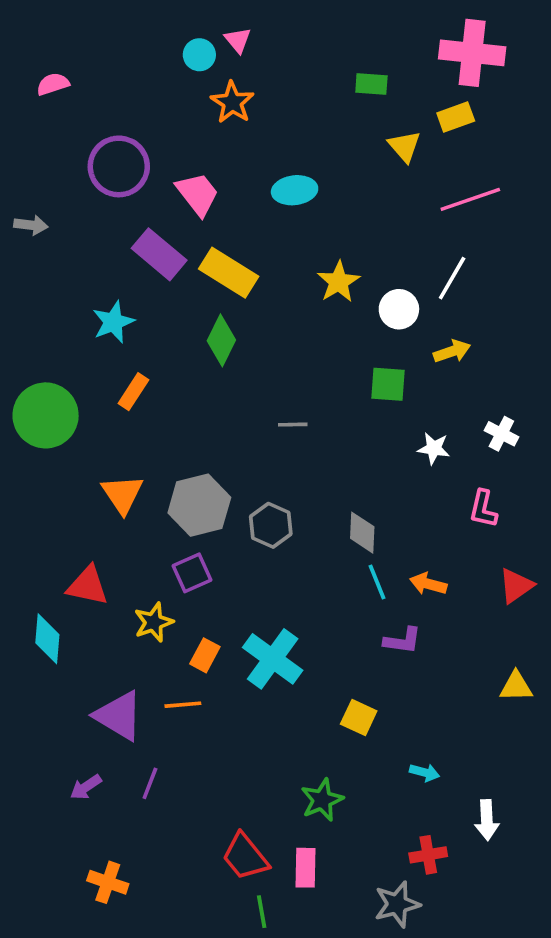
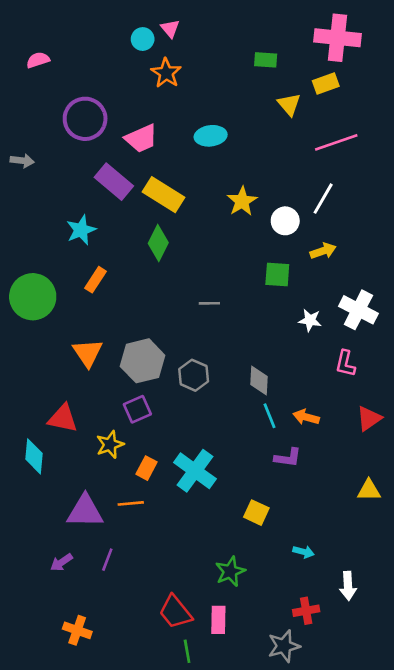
pink trapezoid: (198, 194) -> (141, 138), turned 104
white cross: (501, 434) -> (358, 310), size x1.6
purple triangle: (119, 716) -> (85, 511), turned -30

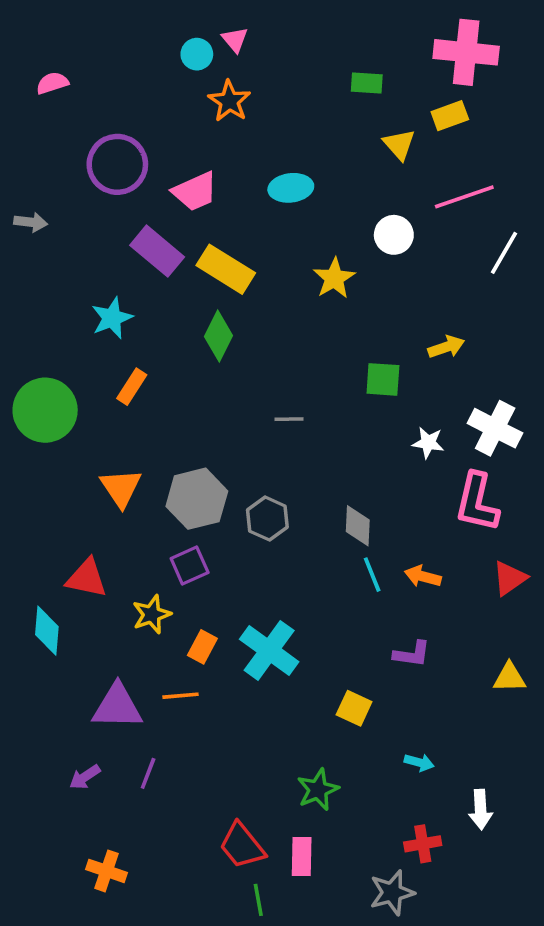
white line: (323, 199) -> (504, 253), moved
white circle: (285, 221) -> (394, 235), moved
pink L-shape: (345, 363) -> (477, 502), size x1.6
purple L-shape: (288, 458) -> (412, 654), moved

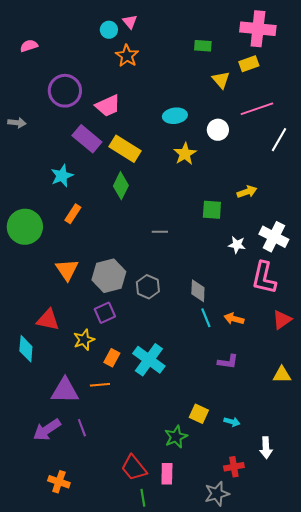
cyan ellipse: (291, 188) -> (175, 116), moved
yellow square: (354, 708) -> (199, 414), moved
purple line: (148, 773) -> (82, 428), turned -42
purple arrow: (85, 777) -> (47, 430), size x1.6

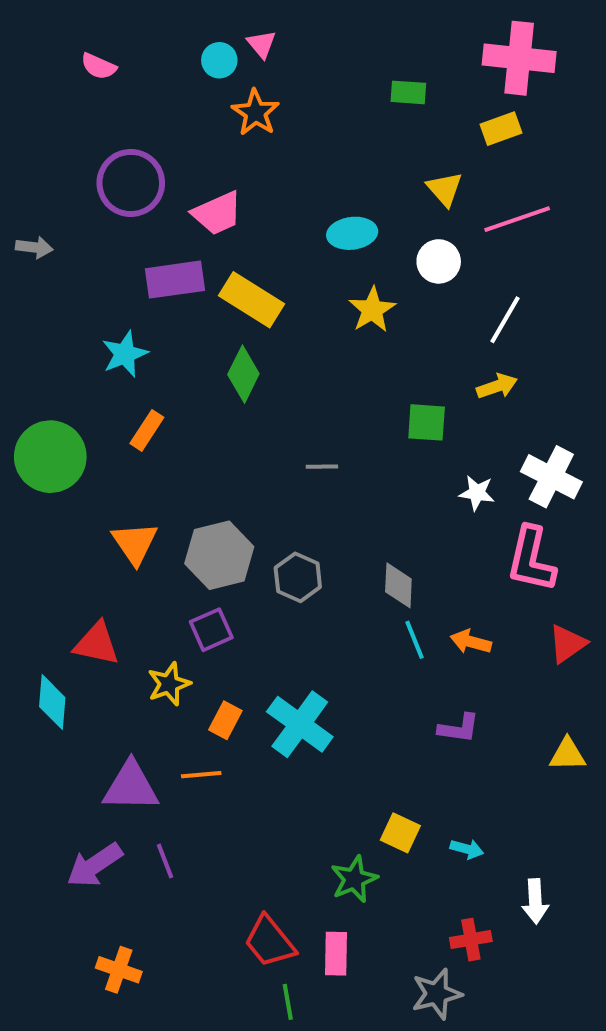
pink semicircle: (29, 46) -> (99, 66), moved, turned -138
yellow triangle: (221, 80) -> (445, 189), moved
purple rectangle: (87, 139) -> (175, 280), turned -48
white line: (279, 140) -> (505, 320), moved

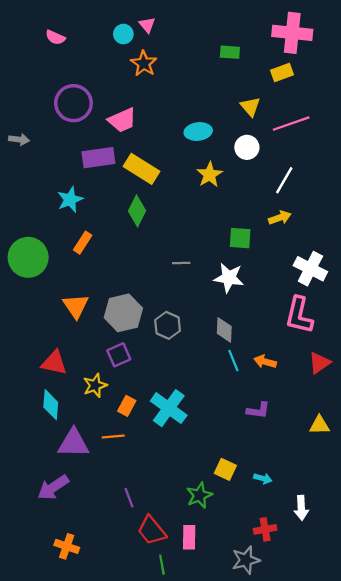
white star: (477, 493) -> (229, 278), moved, size x1.5
cyan diamond: (52, 702) -> (51, 405), moved
purple line: (165, 861) -> (129, 498), moved

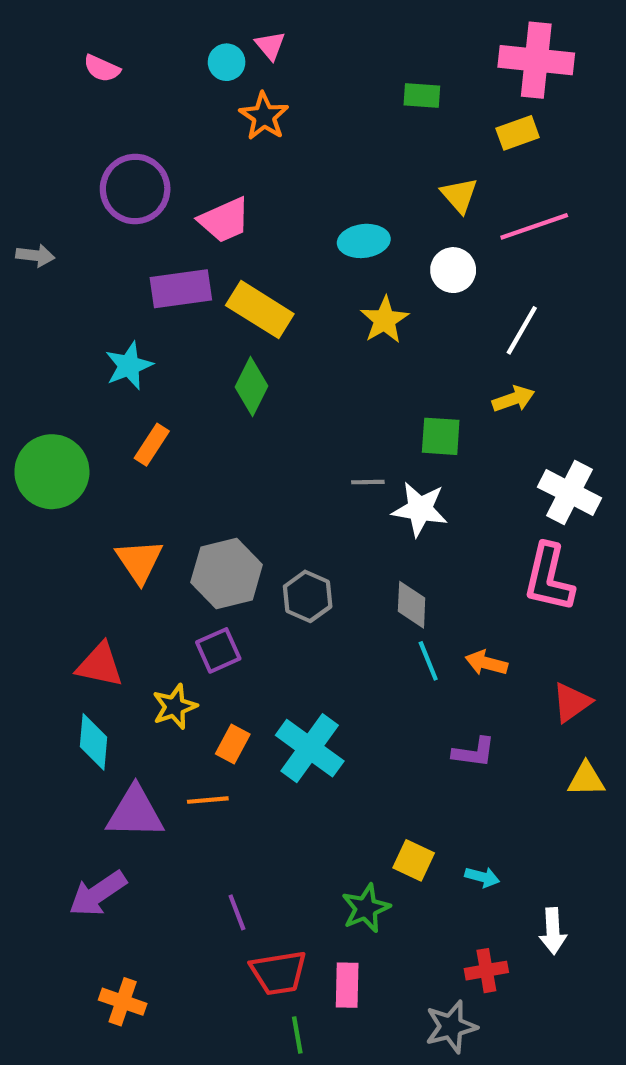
gray line: (181, 263) -> (368, 482), moved
red triangle: (319, 363) -> (572, 702), moved
red trapezoid: (152, 531) -> (279, 973), turned -60

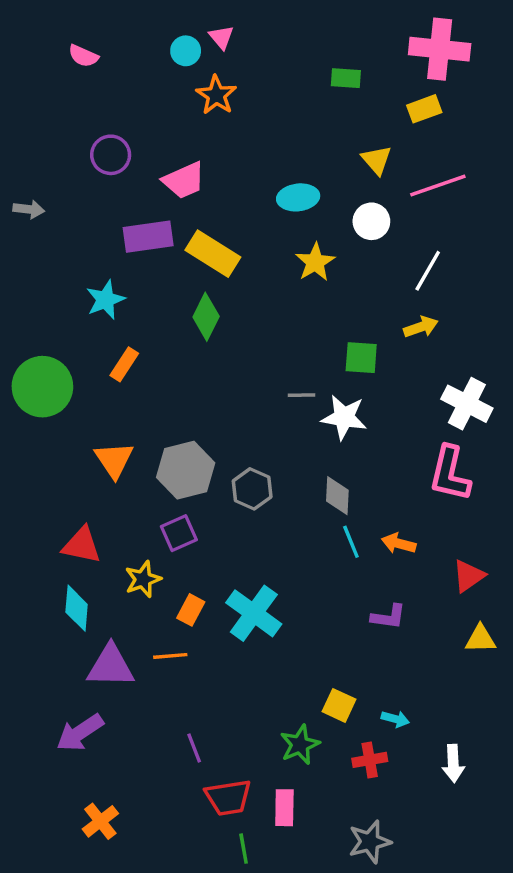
purple circle: (135, 189) -> (111, 155), size x0.7
red cross: (486, 971) -> (370, 760), moved
orange cross: (123, 1002) -> (100, 821), turned 33

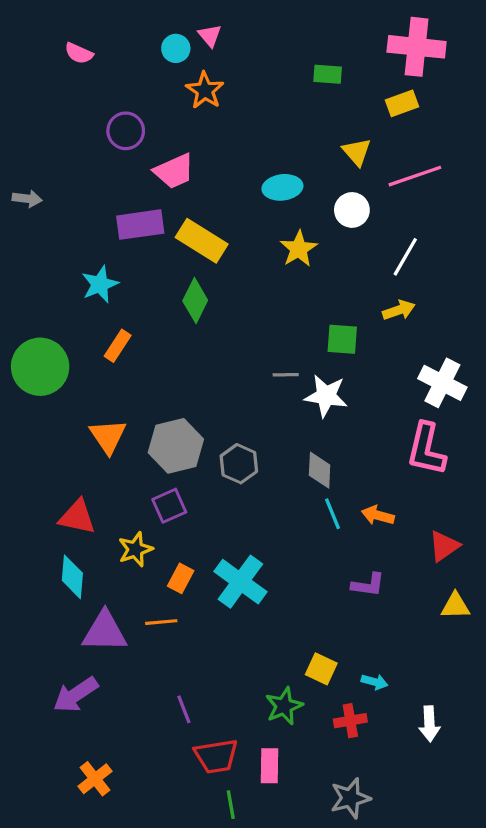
purple circle: (111, 155) -> (126, 131), moved

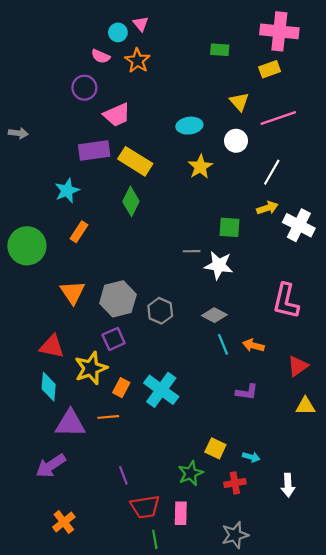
pink semicircle: (79, 53) -> (101, 56), moved
white cross: (442, 383) -> (299, 225), moved
gray diamond: (320, 470) -> (214, 315), turned -65
yellow star: (135, 549) -> (91, 368), size x1.4

